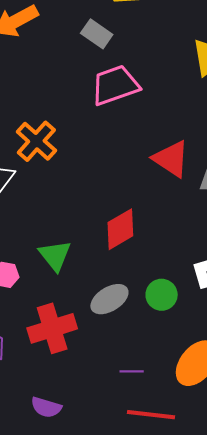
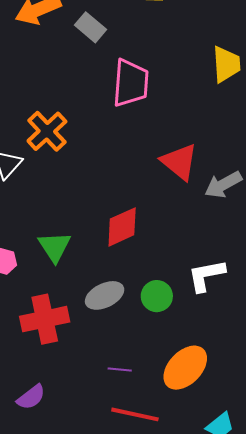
gray rectangle: (97, 34) -> (90, 27), moved
pink trapezoid: (115, 85) -> (131, 83), turned 108
purple semicircle: (46, 407) -> (31, 397), turned -60

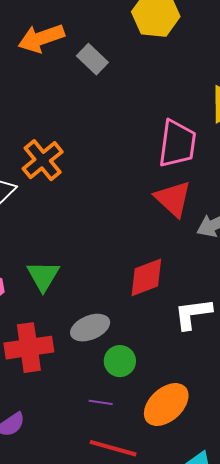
pink trapezoid: (131, 83) -> (177, 144), moved
red diamond: (122, 227) -> (146, 277), moved
green circle: (157, 296) -> (120, 361), moved

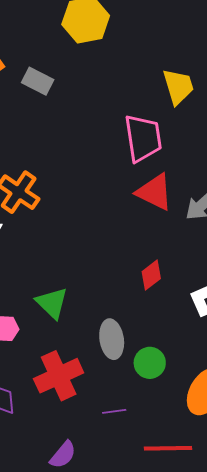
red diamond: (146, 277) -> (151, 275), size x0.7
gray ellipse: (90, 328) -> (112, 339), turned -60
purple line: (101, 402) -> (114, 411), moved

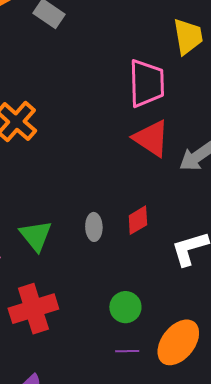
gray ellipse: (112, 339) -> (94, 227), moved, size x0.7
purple line: (114, 411) -> (127, 351), moved

